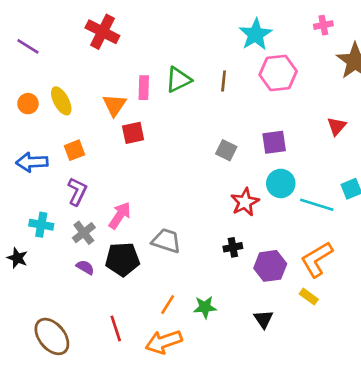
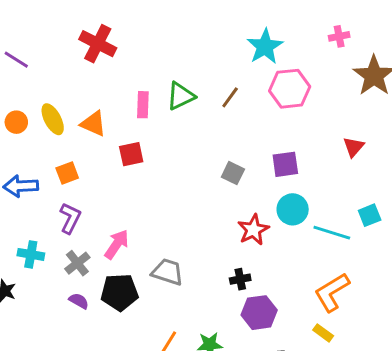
brown line: (224, 81) -> (230, 97), turned 30
orange triangle: (114, 105) -> (93, 124), moved, turned -40
purple hexagon: (270, 266) -> (259, 313), moved

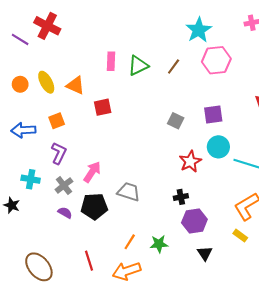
red cross: (98, 44) -> (47, 26), moved
pink rectangle: (143, 105) -> (111, 61), moved

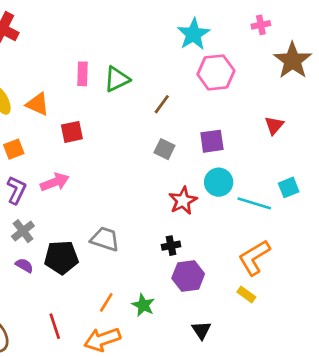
brown line: (174, 67) -> (162, 104), moved
pink arrow: (92, 172) -> (55, 182), moved, turned 35
green star: (159, 244) -> (143, 305), turned 30
black triangle: (205, 253) -> (201, 330), moved

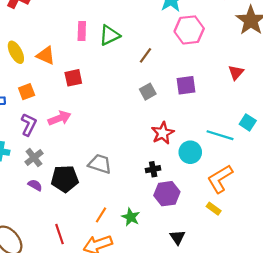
gray square: (164, 149) -> (148, 92), turned 35
cyan circle: (219, 182) -> (190, 152), moved
cyan square: (289, 187) -> (248, 122), turned -35

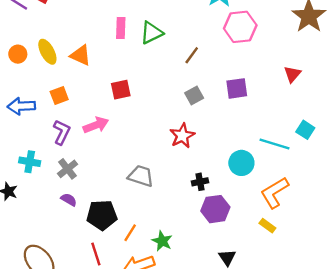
red square: (73, 78) -> (121, 90), moved
red star: (163, 133) -> (182, 136), moved
black pentagon: (65, 179) -> (102, 215), moved
orange line: (101, 215) -> (130, 233), moved
green star: (131, 217) -> (162, 241), moved

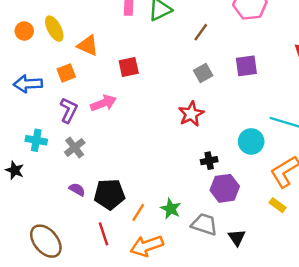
orange triangle: (81, 55) -> (88, 45), moved
gray trapezoid: (141, 176) -> (204, 224), moved
purple semicircle: (69, 200) -> (77, 189), moved
green star: (162, 241) -> (171, 209), moved

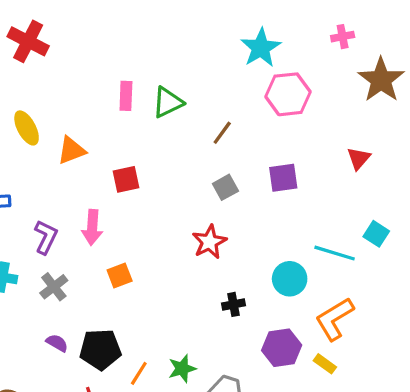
orange triangle: (88, 45) -> (71, 150), turned -45
orange square: (66, 73) -> (120, 276), moved
pink arrow: (103, 103) -> (92, 227), turned 115
purple hexagon: (225, 188) -> (282, 348), moved
green star: (171, 209) -> (182, 369), turned 30

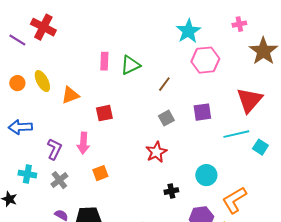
red triangle: (359, 158) -> (249, 100), size x1.8
cyan line: (335, 253) -> (236, 134), moved, turned -30

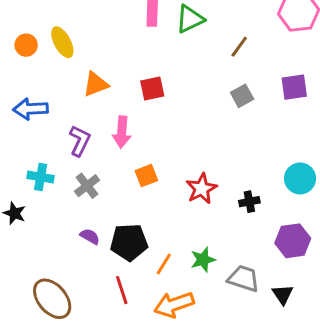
orange triangle: (70, 95) -> (96, 84), moved
red star: (156, 152) -> (201, 189), moved

